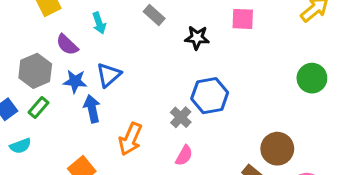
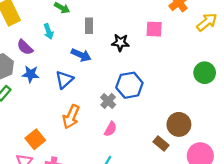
gray rectangle: (154, 15) -> (89, 26), turned 48
blue triangle: (109, 75) -> (64, 80), moved
blue arrow: (92, 109) -> (81, 55), moved, turned 126

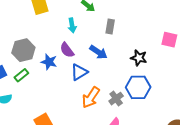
black star: (120, 43) -> (139, 58), moved
purple semicircle: (25, 47) -> (67, 50), moved
orange arrow: (71, 117) -> (91, 97), moved

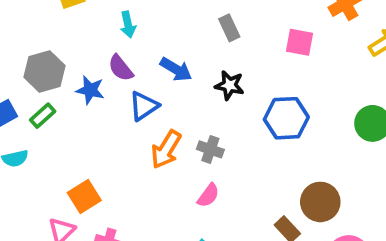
gray rectangle: (110, 26) -> (229, 28), moved, turned -32
black star: (139, 58) -> (229, 85), moved
blue hexagon: (138, 87) -> (286, 118), moved
gray cross: (116, 99) -> (210, 149), turned -32

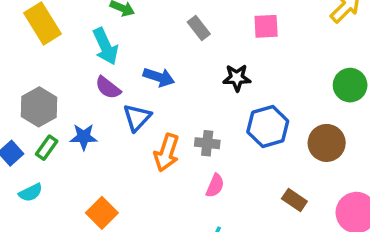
cyan arrow: (128, 25) -> (105, 46), size x1.5
black star: (229, 85) -> (237, 78), moved
blue star: (90, 90) -> (84, 137), moved
blue hexagon: (286, 118) -> (268, 127), moved
brown circle: (320, 202) -> (327, 143), moved

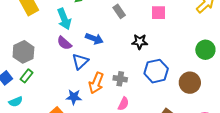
blue star: (84, 137) -> (74, 97), moved

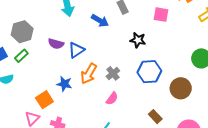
blue arrow: (94, 39) -> (100, 21), moved
purple semicircle: (64, 43) -> (56, 44), moved, turned -35
gray cross: (120, 79) -> (113, 73), turned 32

